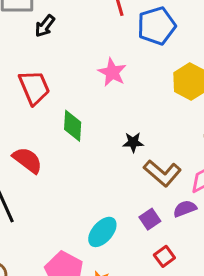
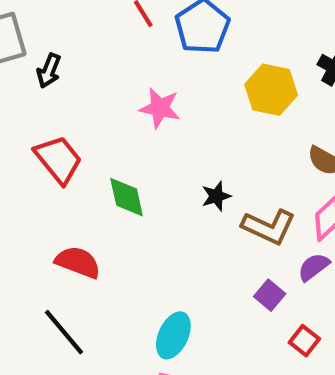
cyan ellipse: (102, 232) -> (173, 335), moved

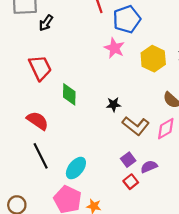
pink star: (160, 108) -> (114, 48), moved
purple semicircle: (314, 267) -> (149, 167), moved
black line: (64, 332) -> (41, 156), moved
red square: (304, 341) -> (131, 182), moved

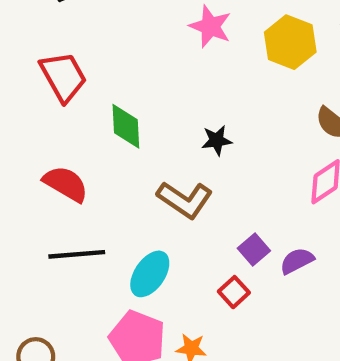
brown L-shape: (136, 126) -> (185, 200), moved
black line: (41, 156) -> (77, 254), turned -64
red square: (131, 182) -> (234, 292), moved

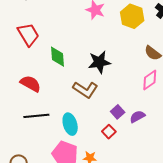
black star: (217, 140) -> (99, 62), size x1.6
cyan ellipse: (150, 274) -> (70, 124), turned -50

